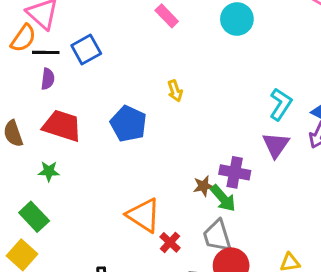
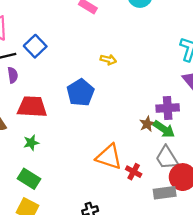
yellow arrow: (175, 91) -> (108, 60), turned -42
blue pentagon: (128, 124) -> (80, 93), turned 30

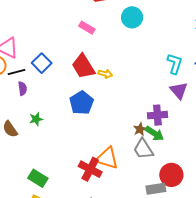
red trapezoid: (32, 107) -> (83, 66), moved, turned -124
green star: (31, 143) -> (36, 119), moved
gray trapezoid: (167, 158) -> (143, 149), moved
red cross: (134, 172) -> (90, 169), moved, size x1.6

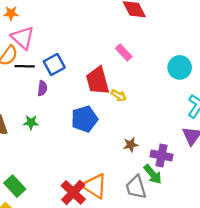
cyan circle: (132, 17) -> (180, 67), moved
pink rectangle: (87, 28) -> (124, 52), moved
purple semicircle: (22, 88) -> (42, 88), moved
brown star: (140, 129) -> (131, 145), moved

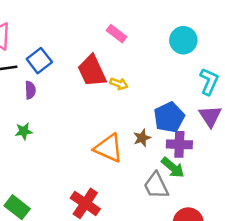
blue pentagon: (84, 119) -> (169, 117), moved
orange triangle: (95, 186) -> (109, 148), moved

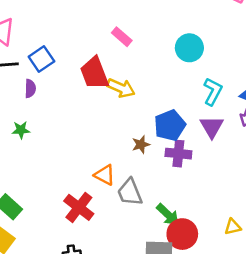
yellow arrow: (119, 84) -> (121, 88), size x1.5
orange triangle: (109, 148) -> (105, 175), moved, size x0.7
green arrow: (173, 168) -> (168, 215), moved
gray trapezoid: (156, 186) -> (130, 192), moved

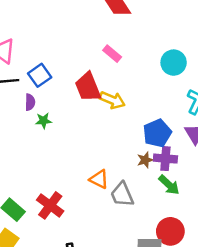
green star: (21, 130) -> (43, 121), moved
brown star: (141, 145) -> (145, 160), moved
red cross: (79, 207) -> (50, 205), moved
green arrow: (168, 215) -> (169, 185), moved

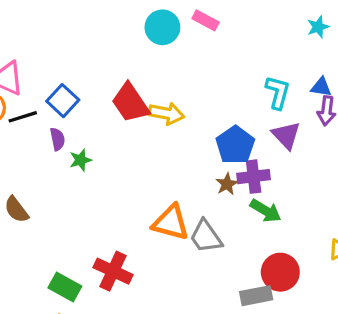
pink rectangle: (112, 54) -> (206, 20), moved
cyan circle: (174, 63) -> (162, 27), moved
orange triangle: (99, 179) -> (171, 223), size x1.4

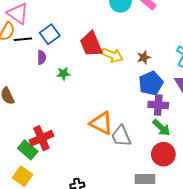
green star: (80, 160) -> (63, 74), moved
brown star: (227, 184) -> (144, 57), moved
red cross: (113, 271) -> (41, 138), moved, turned 30
red circle: (280, 272) -> (163, 154), moved

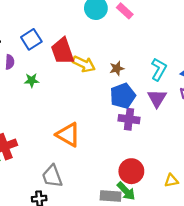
blue square: (50, 34) -> (31, 39), moved
green arrow: (161, 128) -> (126, 191), moved
gray trapezoid: (121, 136) -> (52, 176), moved

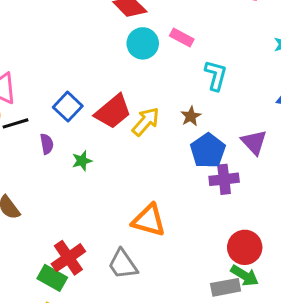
red trapezoid: (63, 51) -> (113, 112), turned -96
yellow arrow: (84, 64) -> (146, 122), turned -60
cyan L-shape: (159, 69) -> (216, 75), moved
gray trapezoid: (52, 176) -> (123, 264), moved

